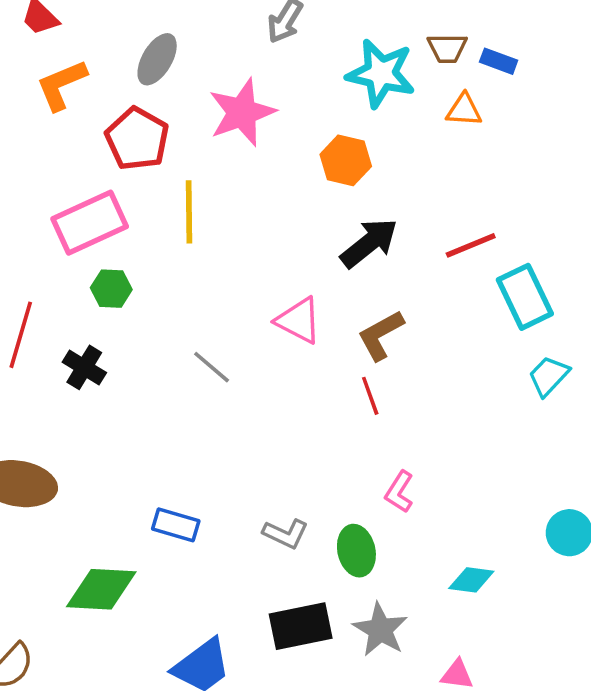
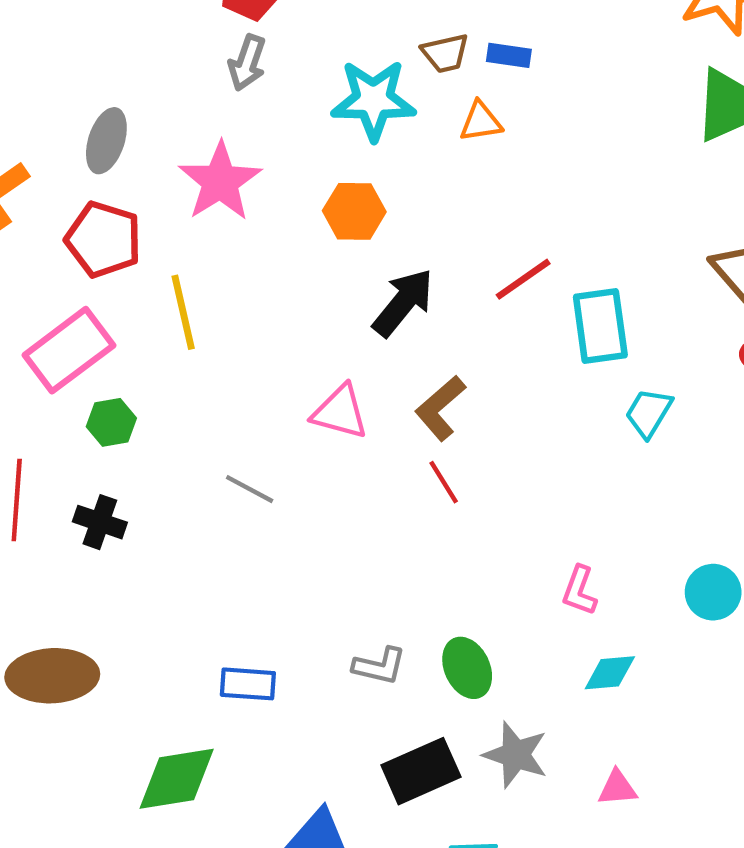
cyan rectangle: (525, 297) -> (600, 326), turned 30
pink L-shape: (399, 492) -> (579, 591), moved

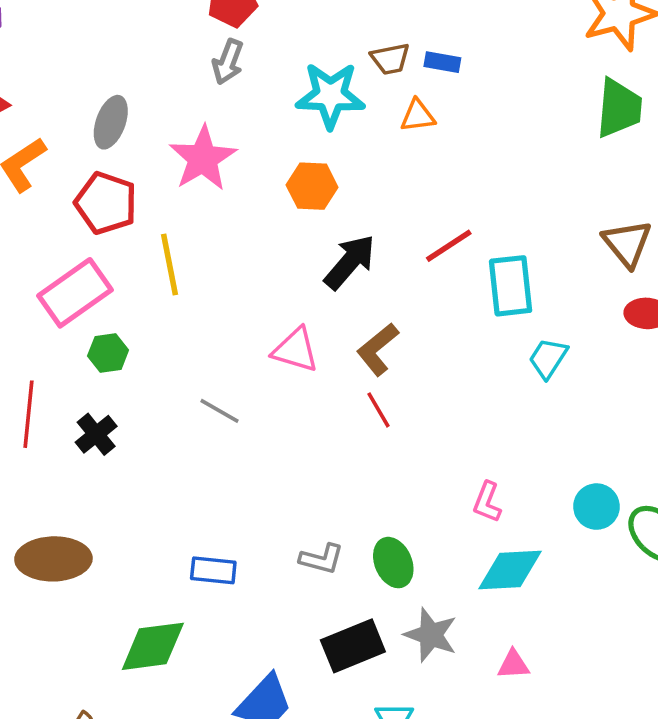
black cross: (100, 522) -> (96, 434), turned 30
cyan diamond: (610, 673) -> (510, 570), size x1.5

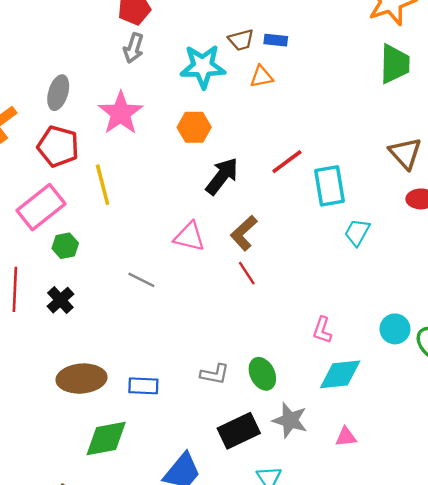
brown ellipse: (53, 559) -> (81, 379), moved

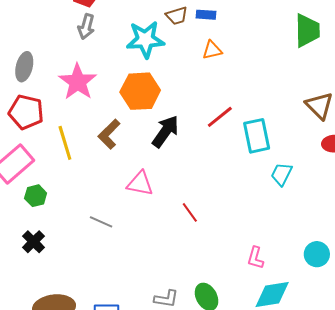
orange triangle: (261, 77) -> (212, 50), moved
orange hexagon: (194, 127) -> (140, 91), size x1.4
brown L-shape: (244, 233) -> (109, 134), moved

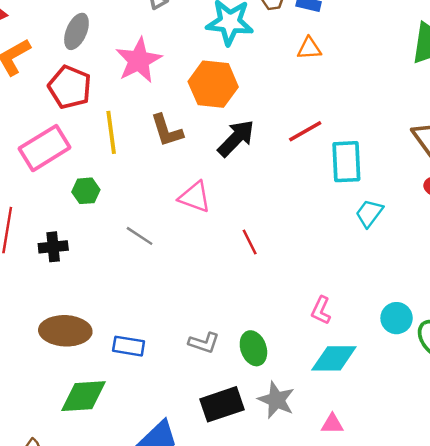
brown L-shape: (109, 134) -> (167, 130), turned -72
green hexagon: (36, 196) -> (86, 191), moved
black cross: (33, 242) -> (53, 247), turned 30

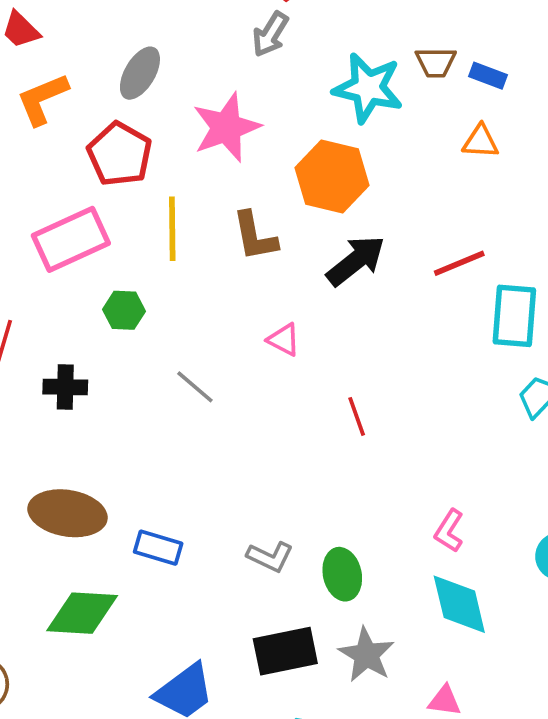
pink triangle: (195, 197) -> (284, 340), size x0.7
cyan diamond: (334, 358) -> (459, 604), turned 69

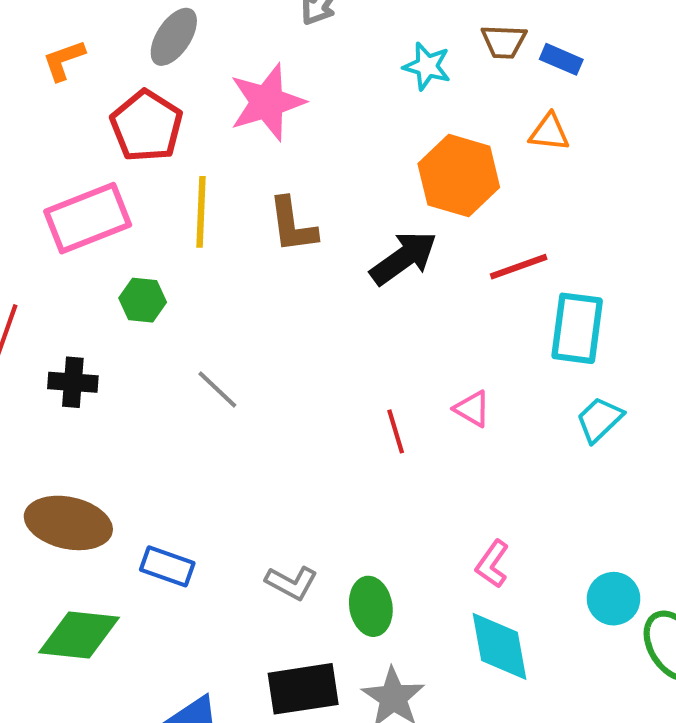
cyan star: (368, 88) -> (427, 66), size x0.6
orange L-shape: (42, 99) -> (64, 60), size x0.7
orange hexagon: (332, 176) -> (459, 176), moved
pink triangle: (284, 340) -> (472, 409), moved

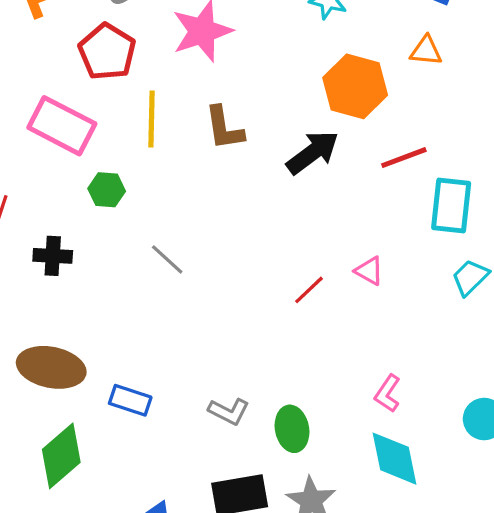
pink rectangle: (88, 218) -> (62, 126), turned 50
red line: (396, 431) -> (309, 290), turned 64
green diamond: (79, 635) -> (61, 456), turned -46

